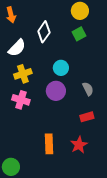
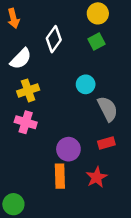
cyan circle: (61, 68) -> (86, 84), moved
gray semicircle: (88, 89) -> (108, 109), size x1.5
purple circle: (56, 91) -> (68, 149), moved

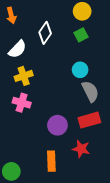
cyan circle: (86, 84) -> (80, 70), moved
red rectangle: (106, 143) -> (89, 120), size x1.5
orange rectangle: (60, 176) -> (51, 161), moved
red star: (97, 177) -> (81, 149), turned -30

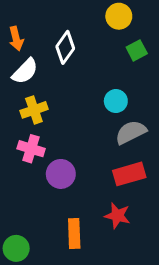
orange arrow: (11, 15) -> (16, 39), moved
green square: (81, 35) -> (137, 50), moved
gray semicircle: (90, 91) -> (131, 132), turned -90
purple circle: (57, 125) -> (61, 174), moved

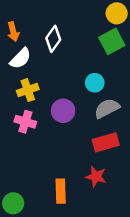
yellow circle: (119, 16) -> (117, 13), moved
green square: (137, 50) -> (112, 41), size x1.5
purple circle: (61, 174) -> (63, 111), moved

